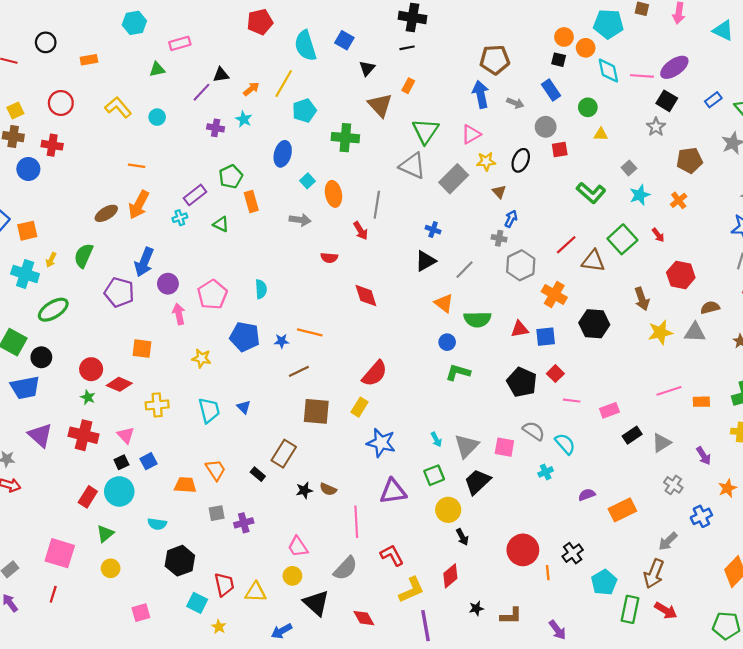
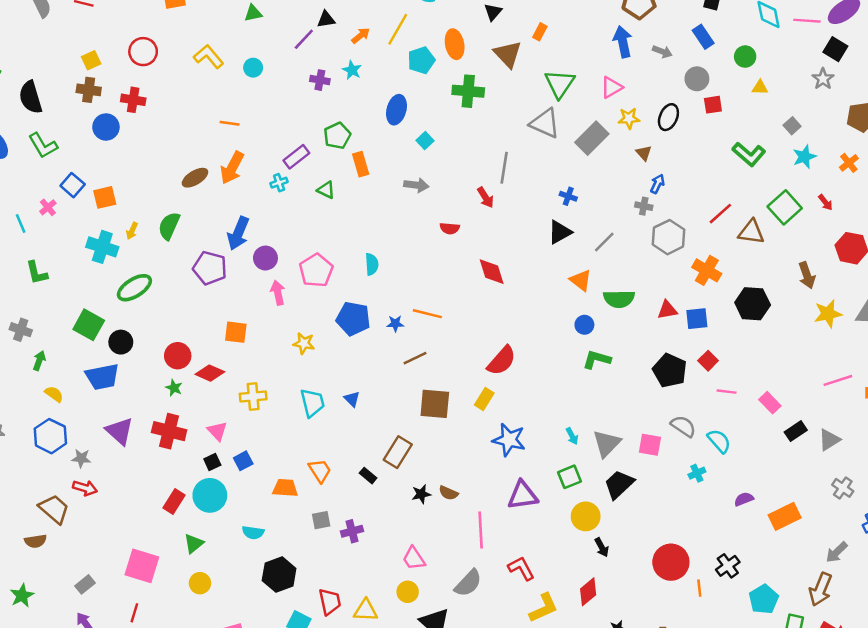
orange ellipse: (334, 194) -> (455, 44), moved
pink rectangle: (609, 410) -> (770, 403), turned 66

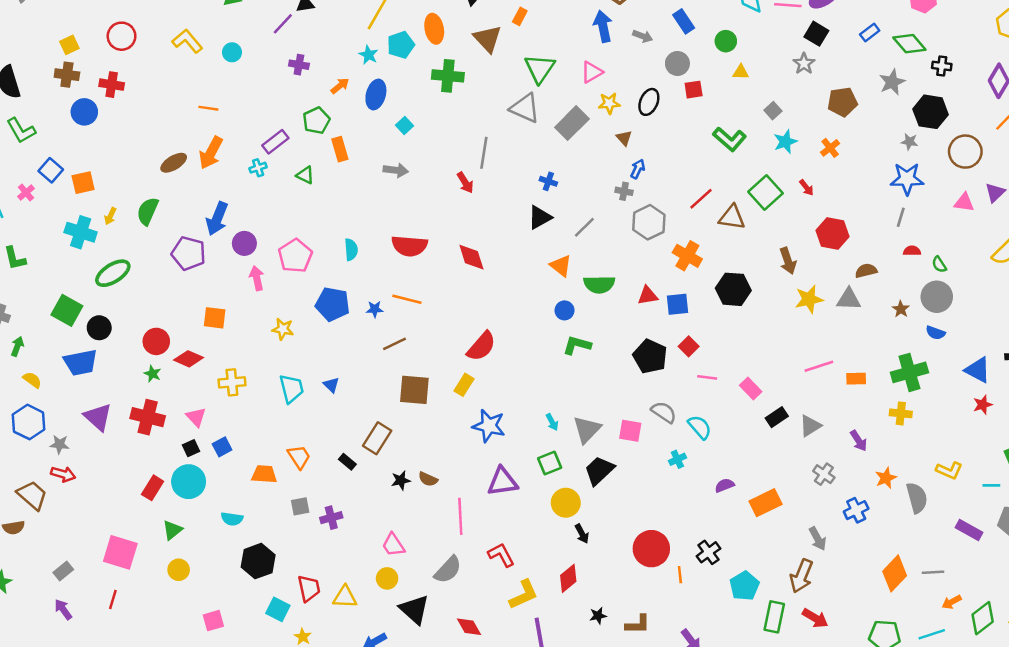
orange arrow: (361, 36) -> (340, 86), moved
cyan star: (352, 70) -> (368, 55), moved
red semicircle: (450, 228) -> (409, 246), moved, size x1.8
gray arrow: (837, 552) -> (818, 539), turned -75

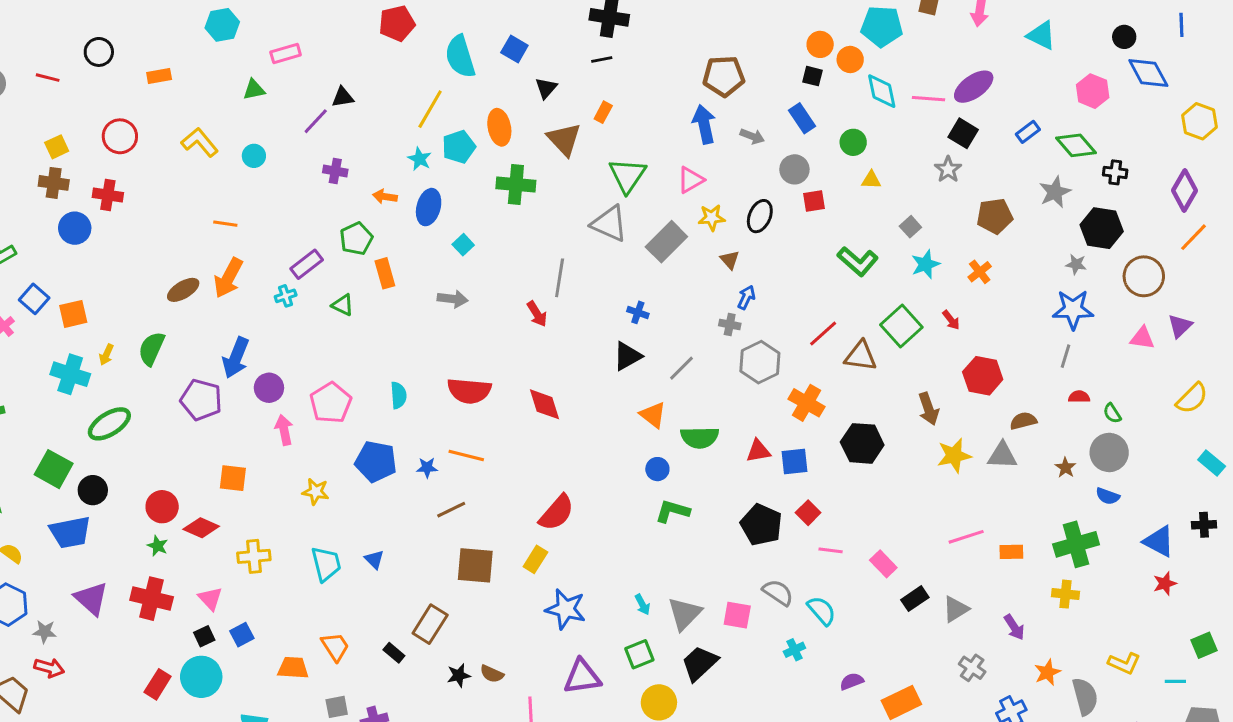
orange arrow: (340, 86) -> (385, 197), turned -132

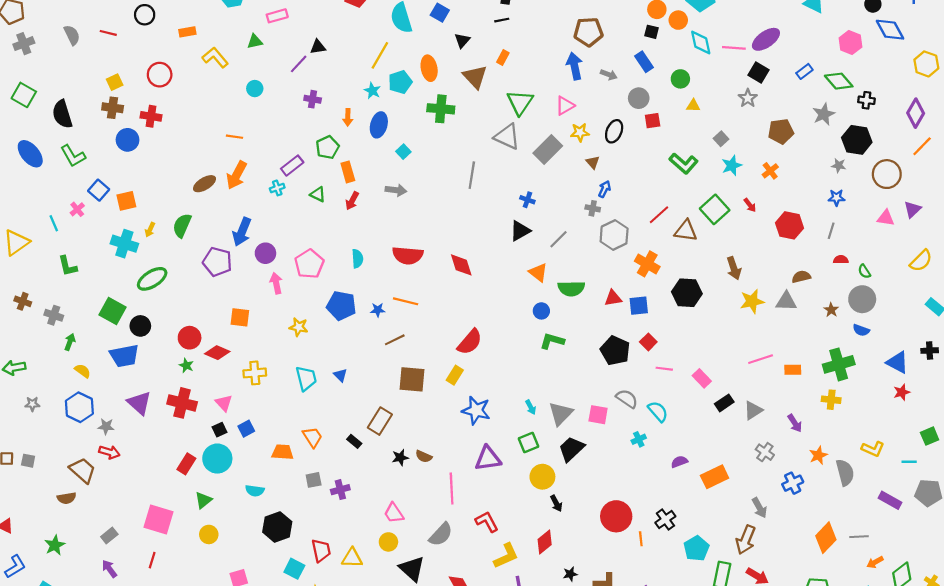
yellow L-shape: (200, 142) -> (215, 58), moved
orange arrow: (385, 197) -> (348, 117), turned -98
blue star: (1073, 309) -> (837, 198), size x0.6
red arrow: (537, 314) -> (352, 201), moved, turned 60
red hexagon: (983, 376) -> (789, 225), moved

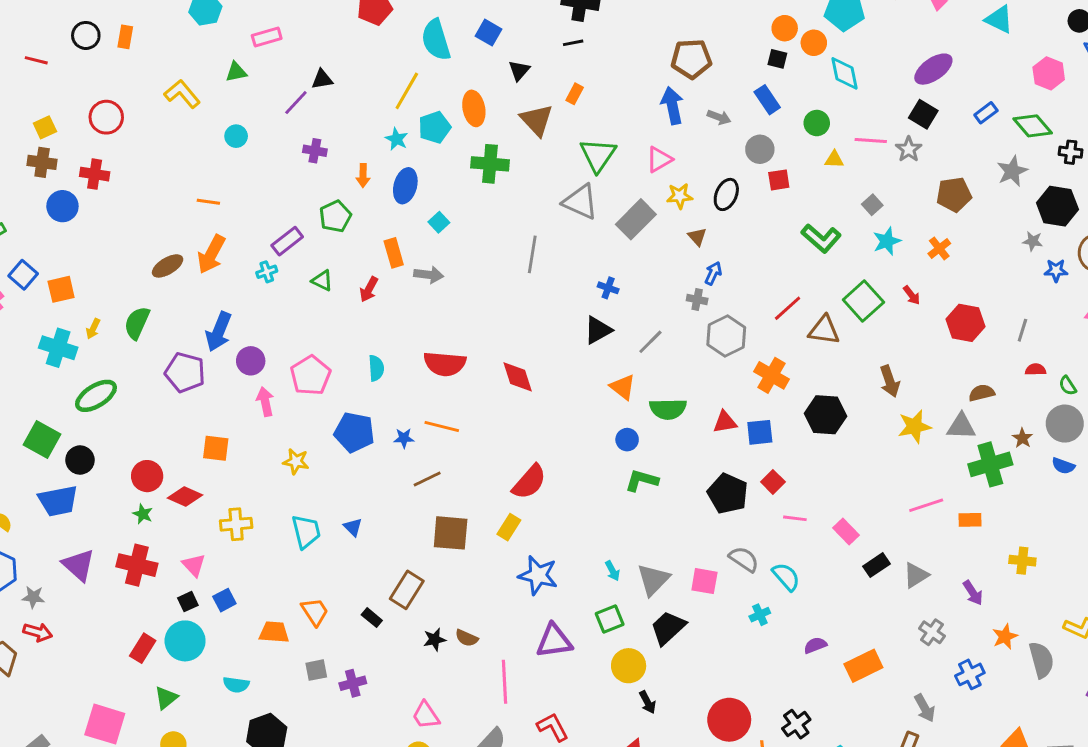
orange rectangle: (187, 32) -> (125, 37), moved, turned -70
pink line: (734, 48) -> (871, 141), moved
orange rectangle: (348, 172) -> (394, 253), moved
blue star: (837, 198) -> (1056, 270), moved
green cross: (839, 364) -> (990, 464), moved

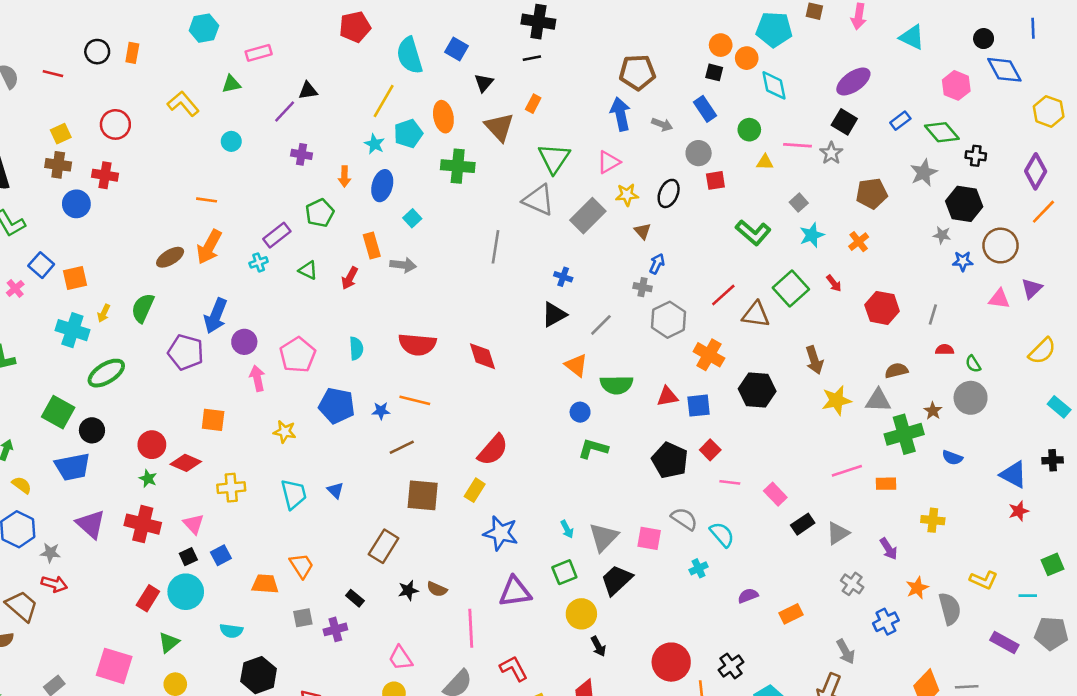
blue semicircle: (1063, 466) -> (952, 458), moved
black rectangle: (372, 618) -> (355, 598), moved
orange rectangle: (863, 666) -> (791, 614), size x0.7

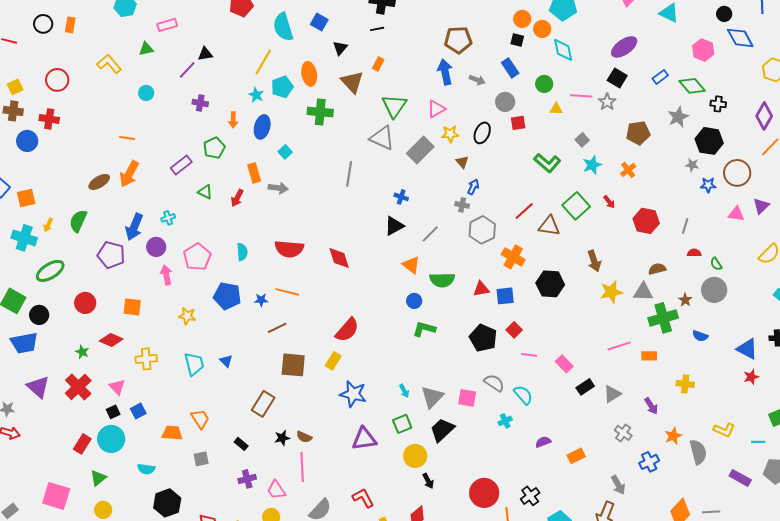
cyan cross: (259, 262) -> (168, 218), moved
red circle: (152, 445) -> (85, 303), moved
red cross: (143, 524) -> (78, 387), turned 32
pink line: (471, 628) -> (302, 467), moved
purple cross: (335, 629) -> (247, 479), moved

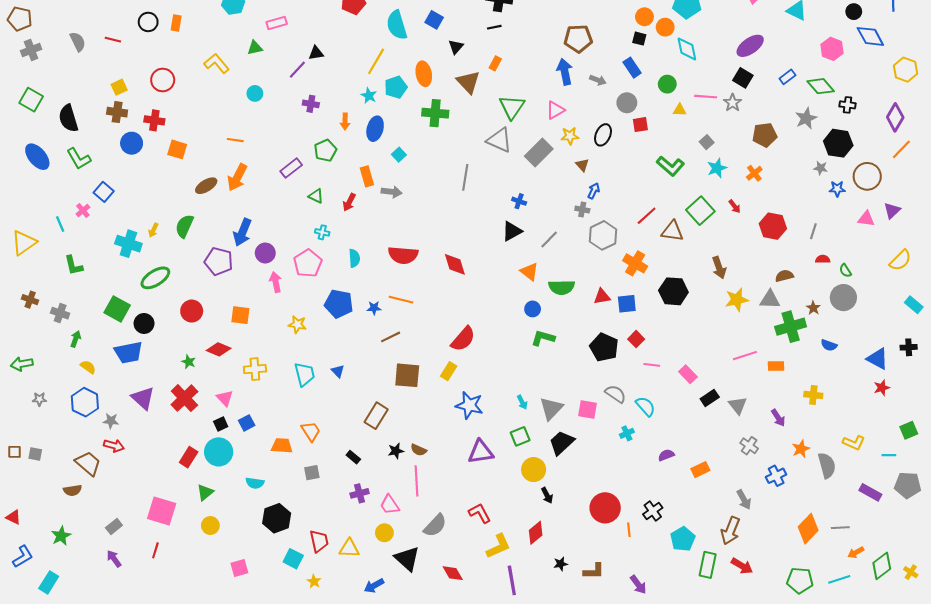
orange square: (26, 198) -> (177, 149), moved, turned 30
cyan cross: (168, 218) -> (322, 232), moved, turned 32
gray triangle: (612, 394) -> (738, 405), turned -36

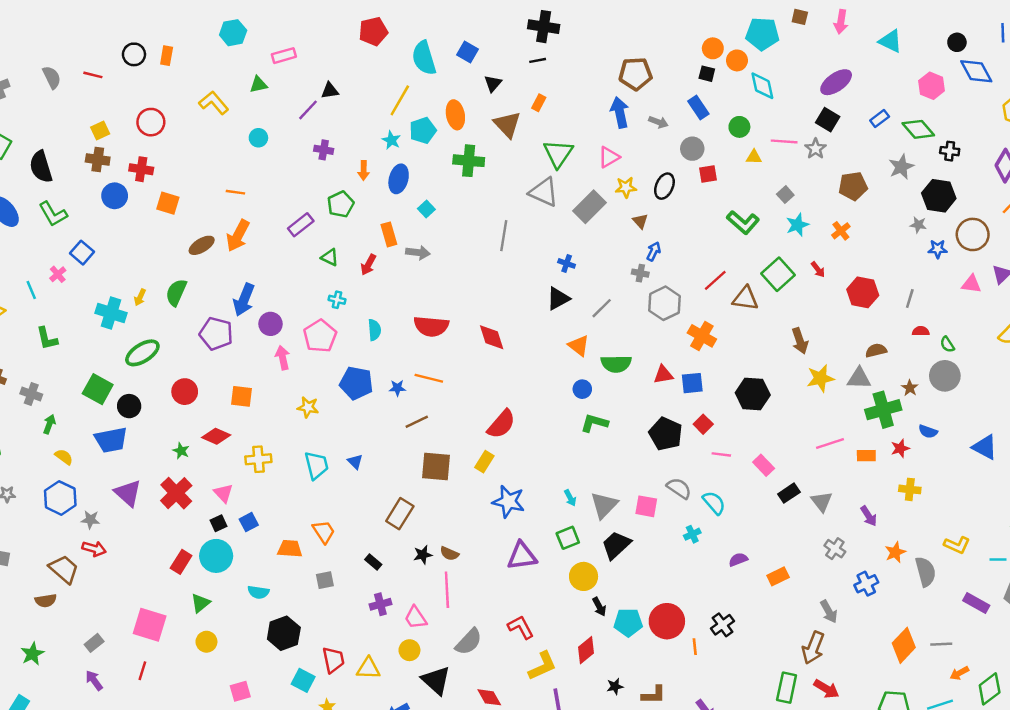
black hexagon: (673, 291) -> (753, 394), moved
red star: (882, 388) -> (900, 448), moved
cyan pentagon: (683, 539) -> (628, 622), moved, turned 30

